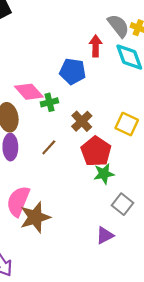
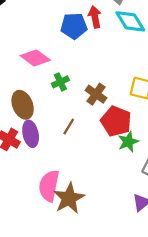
blue pentagon: (73, 71) -> (74, 26), moved
pink diamond: (29, 92) -> (35, 58), moved

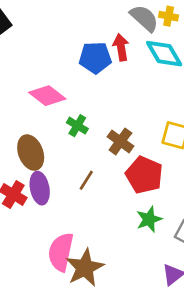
green cross: (60, 82) -> (77, 126), turned -35
green star: (128, 142) -> (149, 219), moved

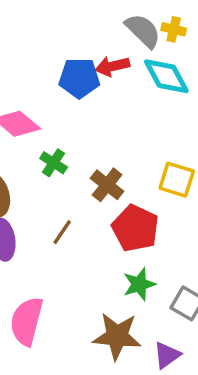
red arrow: (121, 47) -> (112, 66), turned -95
brown star: (85, 268) -> (117, 336), moved, turned 30

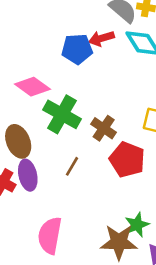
green cross: (54, 163) -> (62, 114), size x1.8
green star: (139, 284) -> (137, 225), moved

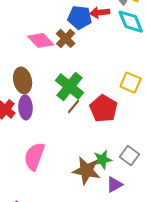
green cross: (62, 114) -> (70, 86), moved
brown cross: (104, 128) -> (66, 38), moved
brown line: (72, 166) -> (74, 107), moved

